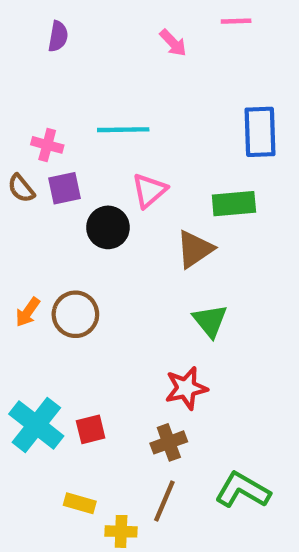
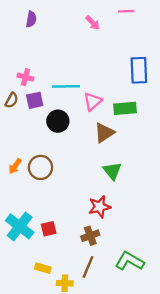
cyan line: (123, 130) -> (66, 86), moved
brown semicircle: (21, 188) -> (12, 100), turned -112
pink triangle: (149, 191) -> (93, 101), moved

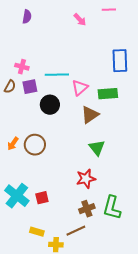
brown cross: (90, 236) -> (87, 209), moved
green L-shape: (130, 261) -> (112, 208), moved, turned -105
brown line: (88, 267) -> (76, 231), turned 42

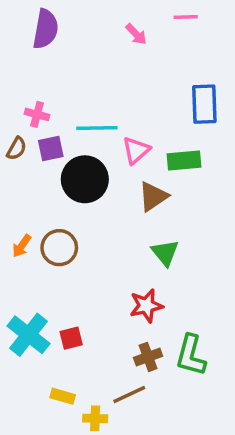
purple semicircle: (27, 17) -> (46, 29), size x1.6
black circle: (50, 105) -> (85, 179), size x1.4

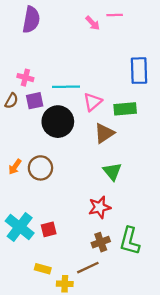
pink line: (186, 17) -> (115, 15), moved

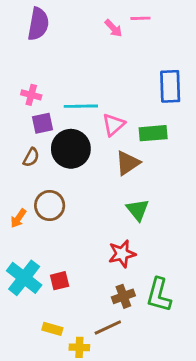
brown semicircle: (11, 101) -> (31, 157), moved
orange arrow: (15, 167) -> (18, 218), moved

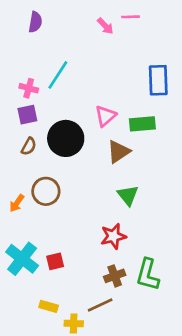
purple semicircle: (38, 24) -> (35, 22), size x0.7
cyan line: (81, 106) -> (58, 75), moved, turned -56
purple square: (43, 123) -> (27, 115), moved

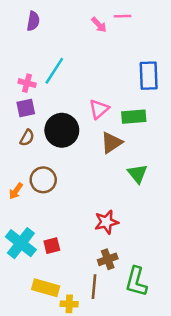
green triangle: (128, 195) -> (137, 174), moved
green L-shape: (148, 275) -> (136, 282), moved
brown line: (100, 305) -> (94, 287), turned -60
yellow rectangle: (49, 306) -> (46, 288), size x1.5

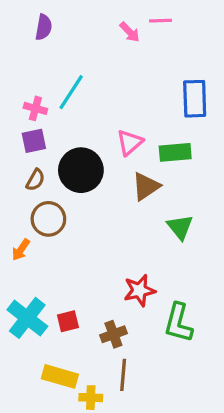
brown circle: (43, 180) -> (48, 219), moved
brown cross: (108, 259) -> (113, 334), moved
green L-shape: (136, 282) -> (178, 323), moved

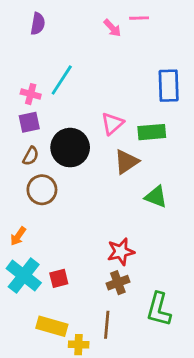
green triangle: (180, 227) -> (156, 197), turned -30
orange arrow: (21, 250) -> (18, 236), moved
green L-shape: (178, 323) -> (159, 309), moved
brown cross: (113, 334) -> (118, 283), moved

